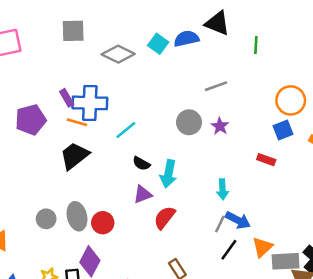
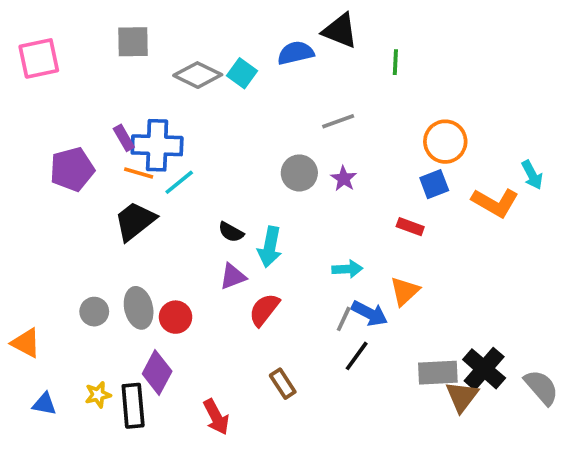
cyan square: (158, 44) -> (242, 73), moved
cyan line: (126, 130) -> (179, 182), moved
cyan arrow: (222, 189) -> (347, 269), turned -90
orange triangle: (262, 247) -> (405, 291), moved

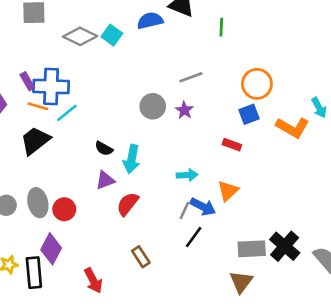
gray line: (338, 121) -> (191, 77), moved
brown triangle: (462, 397) -> (241, 282), moved

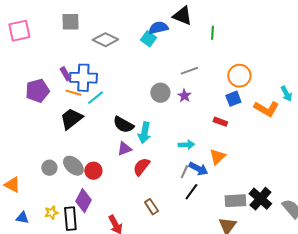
cyan square: (112, 35) -> (148, 39), moved
black semicircle: (104, 149) -> (123, 125), size x1.5
gray ellipse: (38, 203) -> (73, 166), turned -35

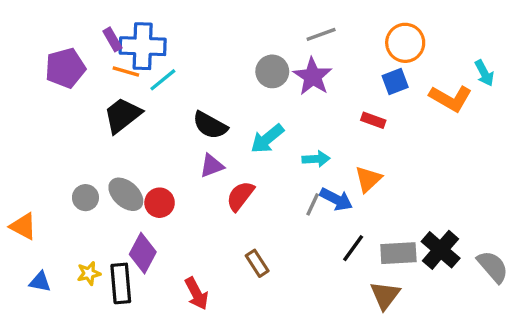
purple star: (184, 96) -> (313, 76), size x1.6
cyan arrow: (144, 133) -> (267, 139), moved, turned 40
black line: (191, 192) -> (353, 248), moved

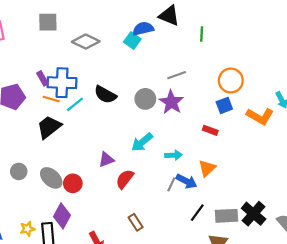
black semicircle: (210, 125) -> (105, 95), moved
gray circle: (85, 198) -> (19, 171), moved

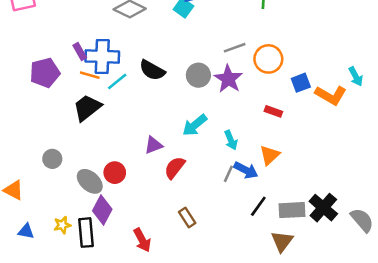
orange circle: (231, 81) -> (268, 59), moved
blue square: (224, 105) -> (301, 83), moved
cyan arrow: (173, 155) -> (231, 140), turned 70
gray ellipse: (51, 178) -> (90, 181), moved

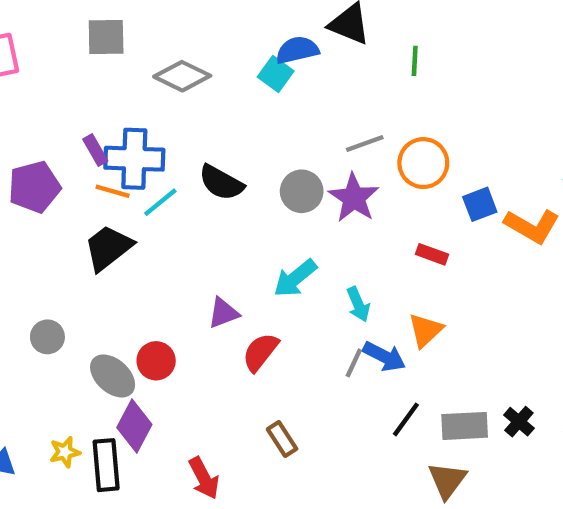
black cross: (323, 208) -> (519, 422), size x0.6

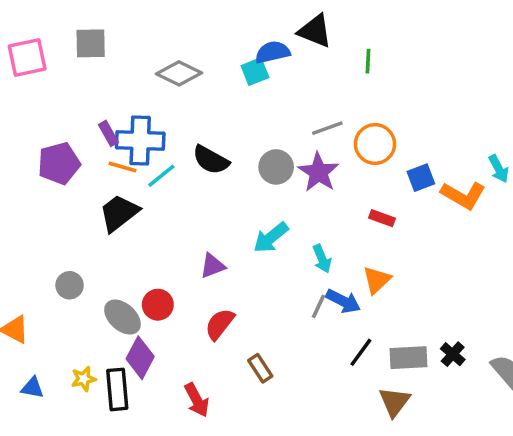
gray square: (106, 37) -> (91, 43), moved
cyan square: (276, 74) -> (255, 72), turned 32
red semicircle: (260, 352) -> (220, 324), moved

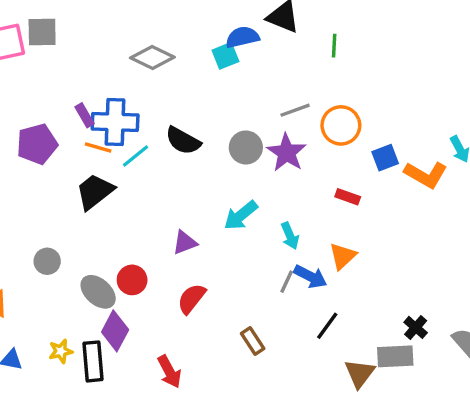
gray square: (91, 43) -> (42, 32), moved
gray rectangle: (409, 358) -> (395, 356), moved
brown rectangle: (260, 368) -> (253, 341), moved

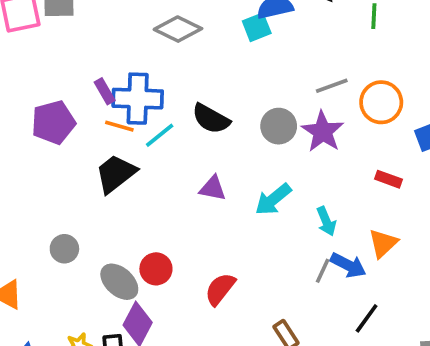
purple triangle: (185, 243) -> (213, 188), moved, turned 32

